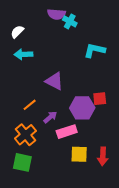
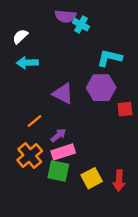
red square: (100, 99) -> (125, 109), moved
purple hexagon: (82, 108) -> (101, 88), moved
pink rectangle: (67, 132) -> (63, 152), moved
yellow square: (79, 154) -> (92, 178), turned -30
green square: (22, 162) -> (58, 171), moved

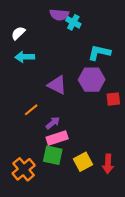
orange cross: (30, 156) -> (24, 169), moved

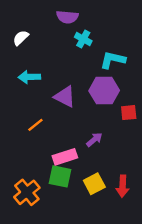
cyan cross: (73, 22) -> (83, 39), moved
cyan arrow: (25, 57) -> (29, 77), moved
purple arrow: (53, 123) -> (94, 140), moved

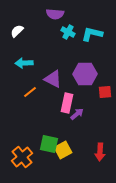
cyan L-shape: (113, 60) -> (92, 34), moved
orange line: (35, 125) -> (30, 92), moved
pink rectangle: (65, 157) -> (67, 103), moved, turned -60
yellow square: (94, 184) -> (63, 150), moved

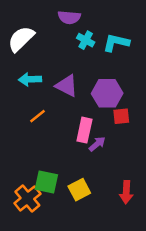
white semicircle: (17, 31) -> (21, 39), size x1.6
purple triangle: (53, 79) -> (67, 86), moved
red square: (105, 92) -> (121, 116), moved
green square: (49, 144) -> (46, 182), moved

